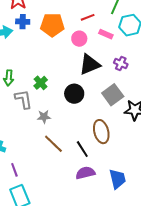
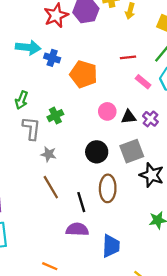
blue cross: (23, 22) -> (52, 58), moved
orange pentagon: (52, 25) -> (84, 74), moved
pink circle: (79, 39) -> (107, 111), moved
black triangle: (90, 64) -> (129, 117), moved, size x0.6
black circle: (74, 94) -> (97, 152), moved

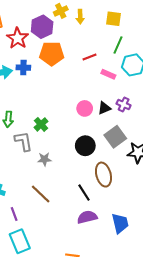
blue cross: (52, 58) -> (23, 68), moved
orange pentagon: (84, 74) -> (52, 54), moved
brown line: (51, 187) -> (41, 194), moved

